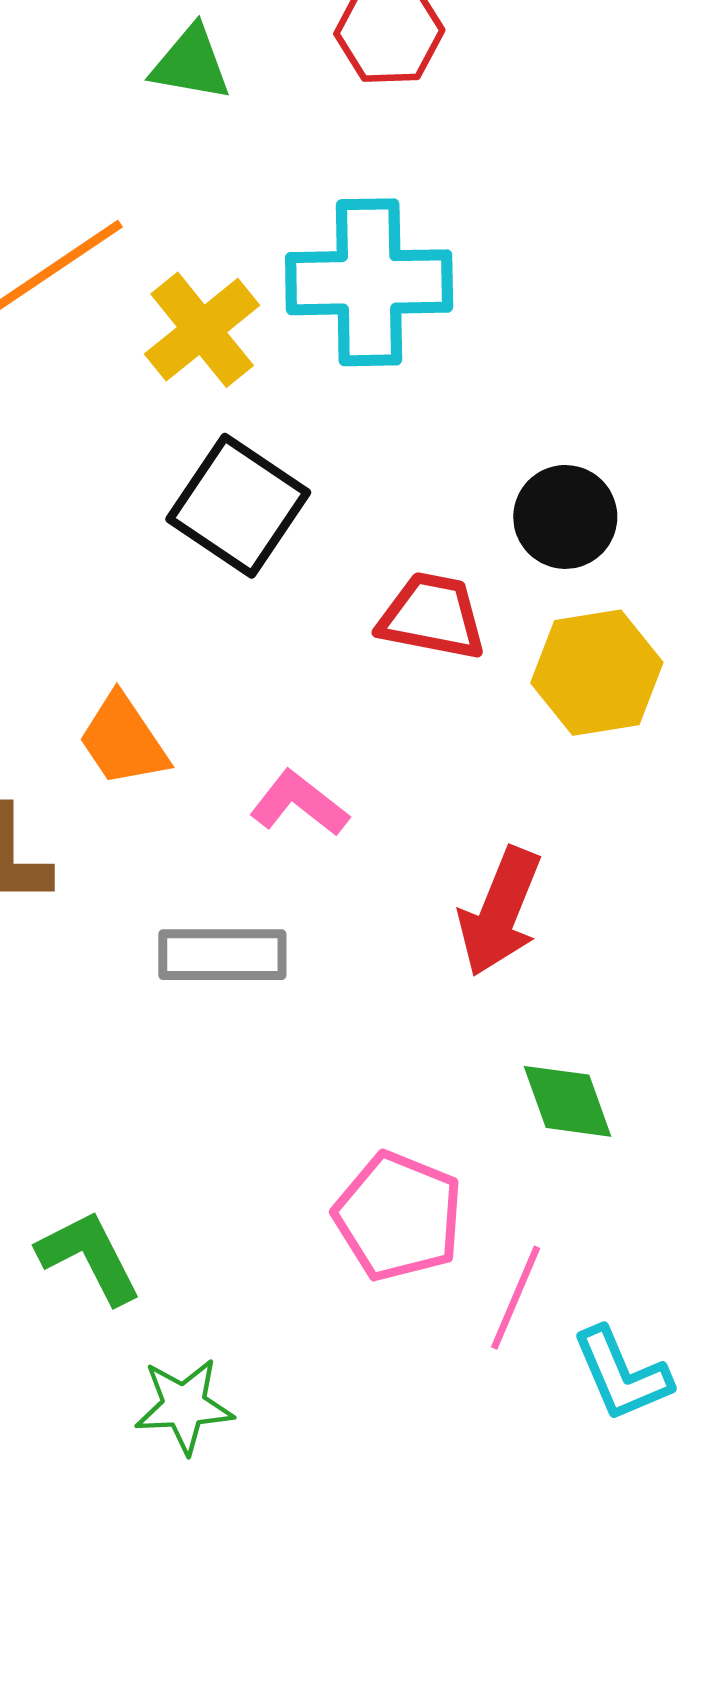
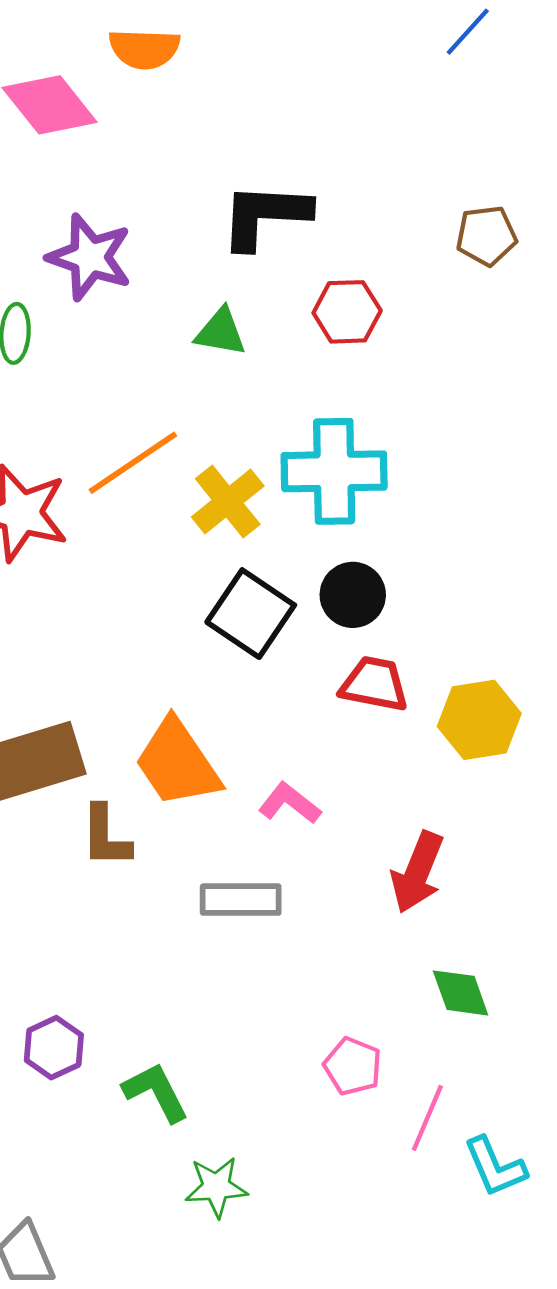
black circle: (565, 517) -> (353, 595), moved
orange trapezoid: (123, 740) -> (177, 763), size x1.5
pink pentagon: (398, 1216) -> (353, 1066), size x0.7

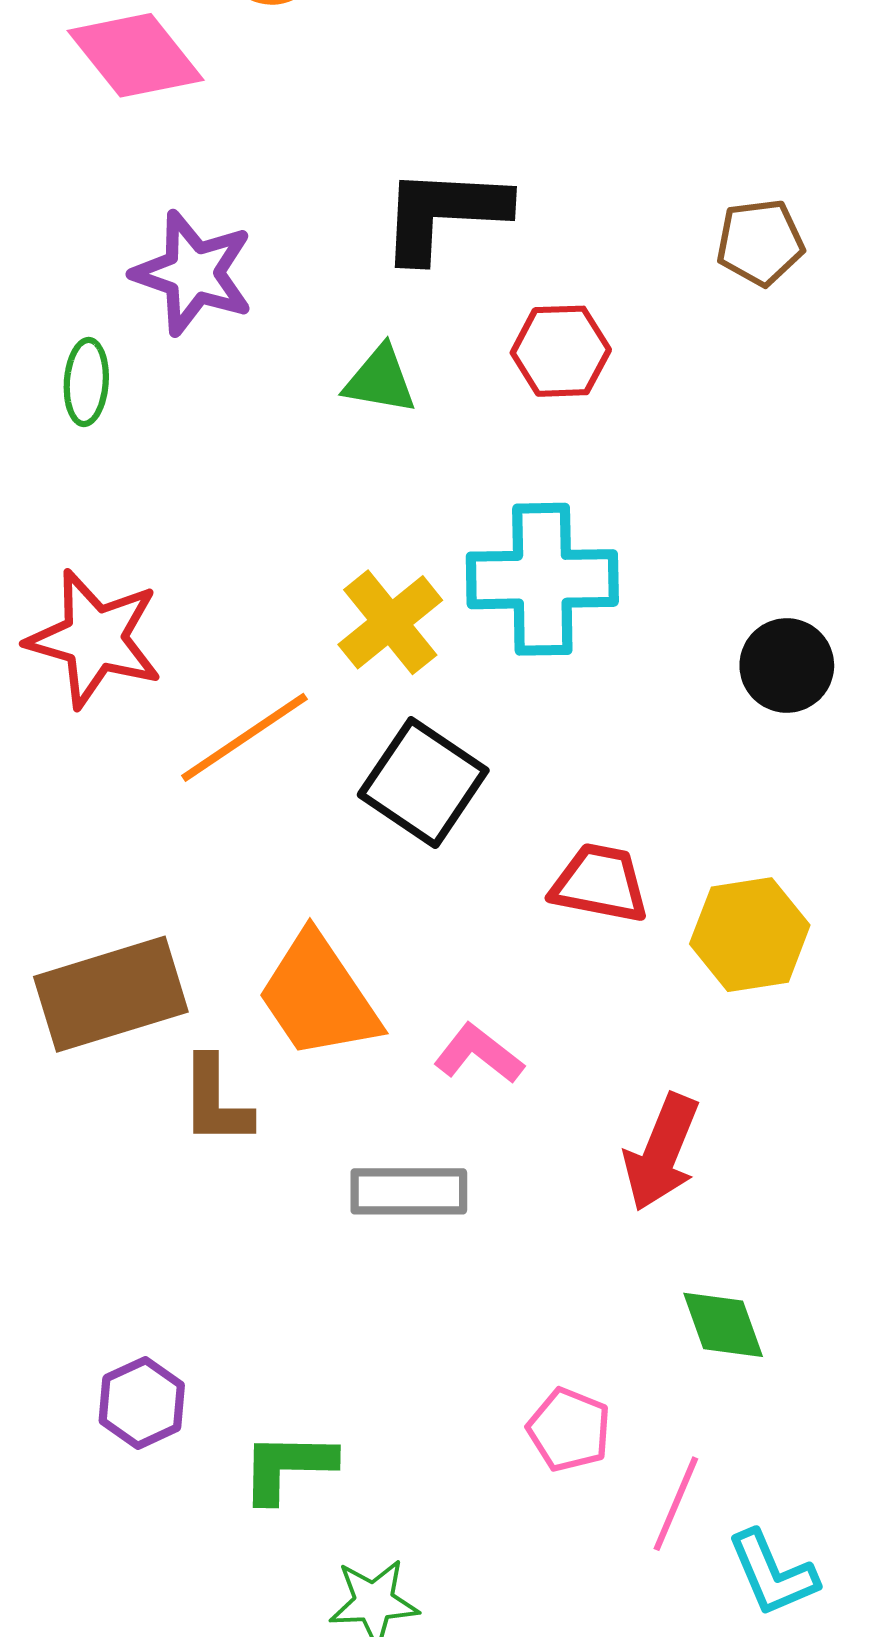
orange line: (133, 463) -> (244, 737), moved
black circle: (353, 595) -> (787, 665), moved
green L-shape: (156, 1092) -> (288, 1467), turned -62

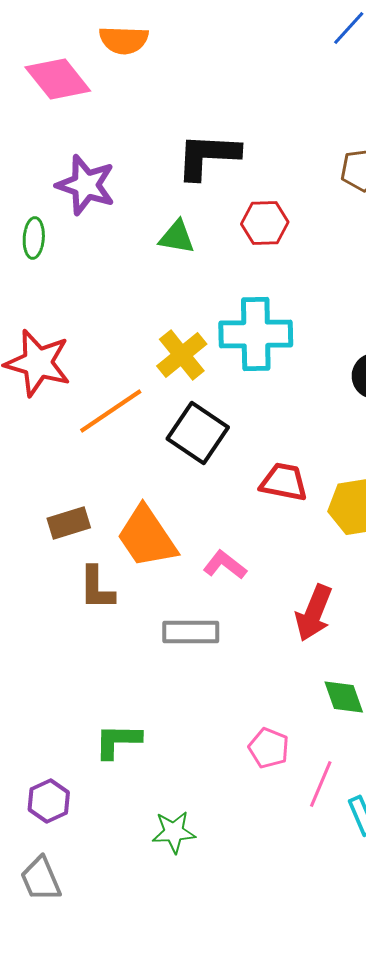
brown rectangle: (111, 994) -> (69, 523), moved, size x0.6
purple hexagon: (142, 1403) -> (49, 801), moved
green L-shape: (288, 1467) -> (118, 741), moved

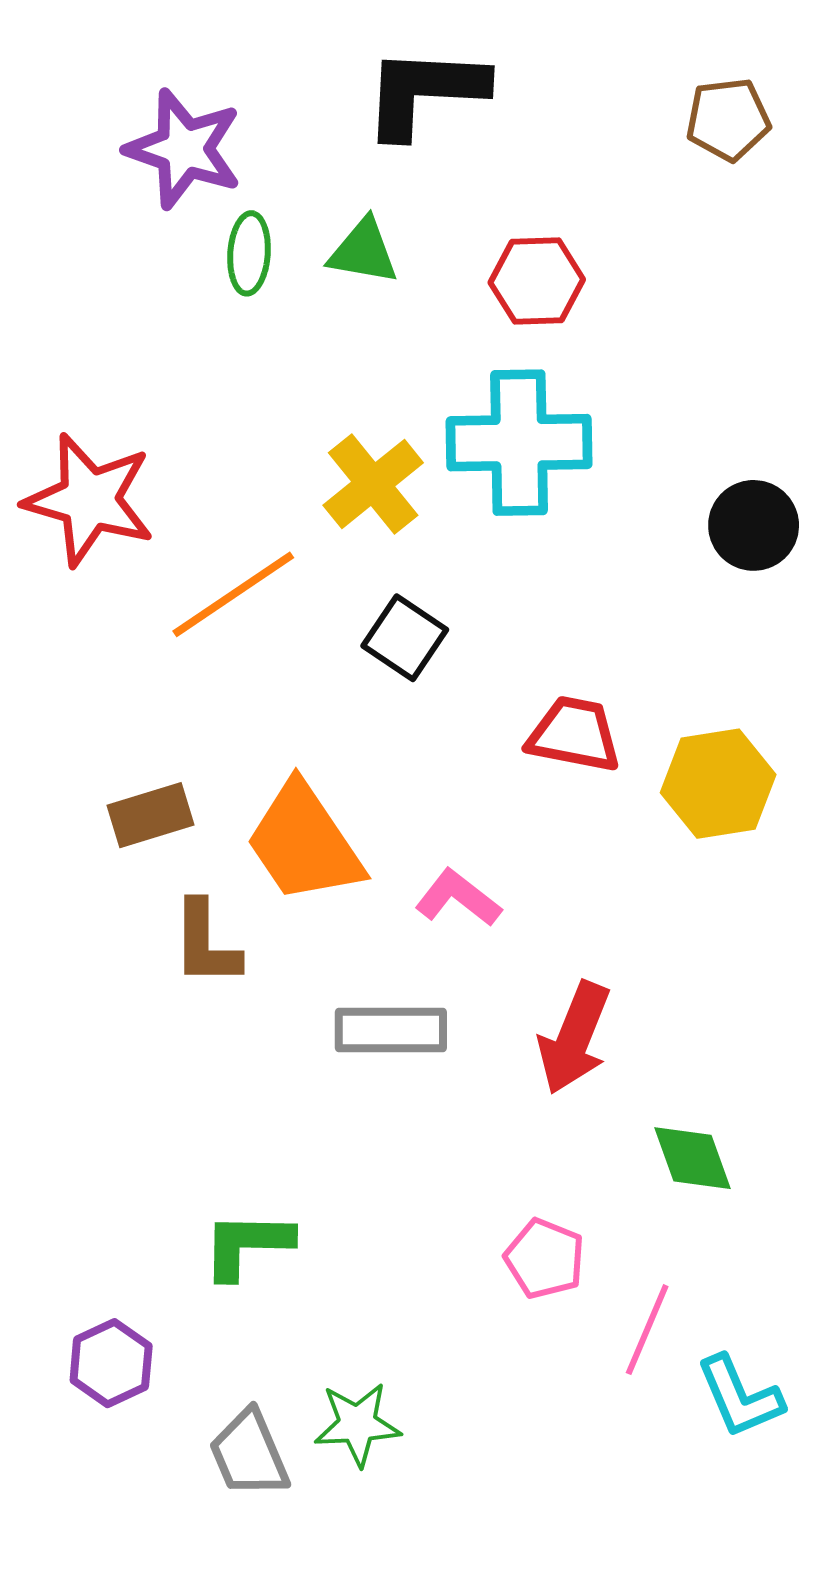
red hexagon: (265, 223) -> (537, 281), moved
green ellipse: (34, 238) -> (249, 253), moved
black square: (198, 433) -> (405, 638), size x0.7
red arrow: (314, 613) -> (574, 1038), moved
gray trapezoid: (41, 879) -> (249, 1454), moved

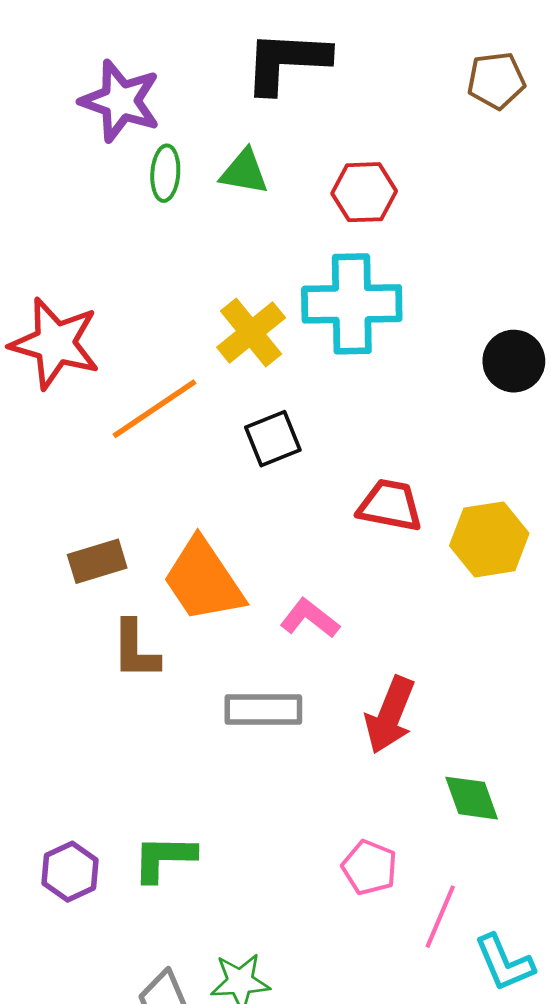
black square: (405, 638) -> (273, 439), turned 34
purple hexagon: (111, 1363) -> (70, 872), moved

